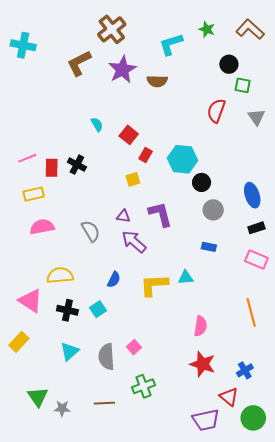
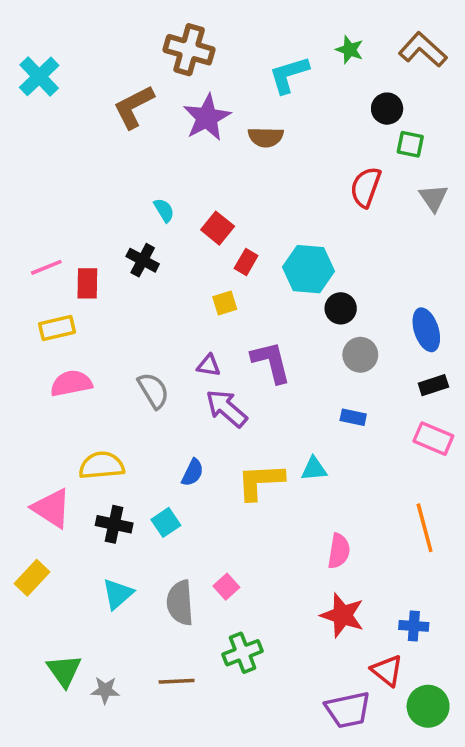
brown cross: (112, 29) -> (189, 50), turned -36
cyan cross: (23, 45) -> (39, 76), turned 35
black cross: (77, 165) -> (143, 260), moved
blue cross: (245, 370) -> (414, 626), turned 35

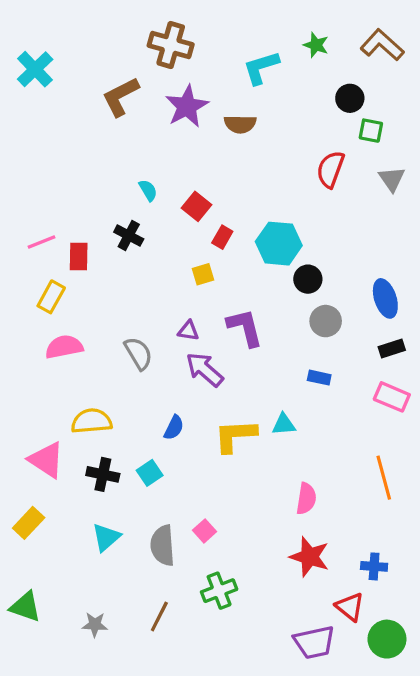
yellow rectangle: (57, 328) -> (51, 297), turned -48
green triangle: (64, 671) -> (25, 607), moved, turned -36
brown line: (177, 681) -> (159, 616), turned -60

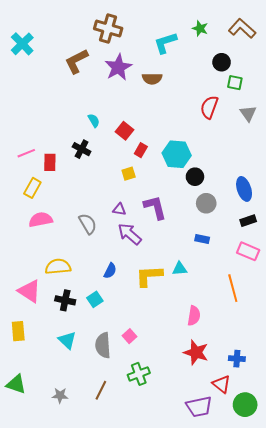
orange line: (384, 478) -> (233, 288), moved
yellow rectangle: (29, 523) -> (18, 331), turned -48
cyan triangle: (106, 537) -> (67, 340), turned -36

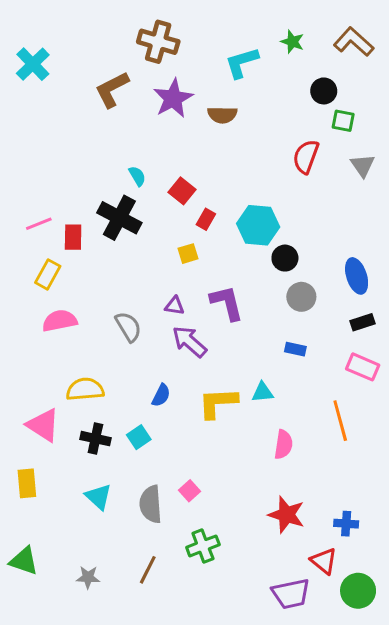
black cross: (82, 149) -> (119, 218), size x1.6
pink semicircle: (194, 316) -> (283, 445), moved

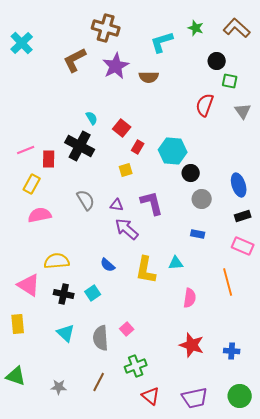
gray semicircle: (128, 327) -> (86, 200), moved
blue semicircle: (161, 395) -> (108, 265), turned 105
yellow L-shape: (218, 403) -> (146, 270), turned -76
red triangle: (324, 561) -> (151, 396), moved

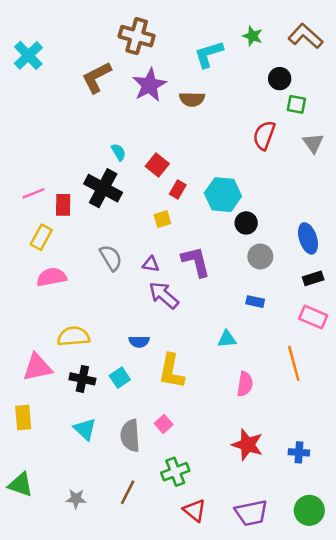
blue semicircle: (108, 265) -> (139, 342), turned -42
yellow L-shape: (146, 270) -> (171, 371), moved
pink triangle: (29, 285) -> (37, 367), turned -45

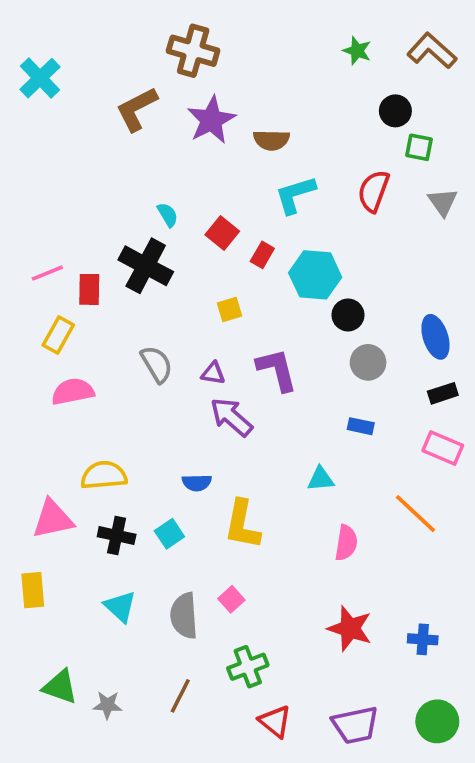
cyan L-shape: (209, 54) -> (295, 195), moved
red rectangle: (178, 189) -> (262, 255), moved
orange line: (294, 363) -> (415, 514), turned -32
green triangle: (21, 485) -> (60, 687), moved

